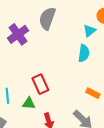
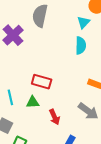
red rectangle: (40, 84) -> (42, 82), turned -42

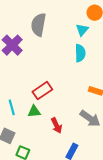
red rectangle: (42, 82) -> (42, 91), turned -48

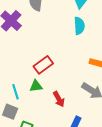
cyan line: (12, 107) -> (15, 92), moved

